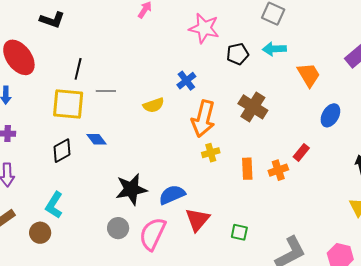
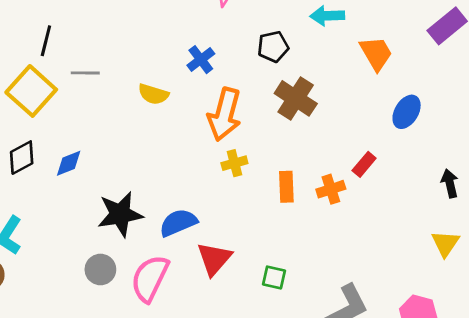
black pentagon: (238, 54) -> (273, 47), moved
yellow square: (68, 104) -> (31, 91), turned 36
yellow semicircle: (154, 105) -> (153, 94), turned 35
blue diamond: (97, 139) -> (69, 163), moved, turned -75

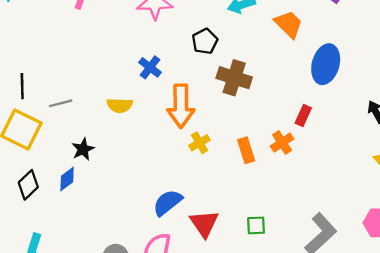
blue ellipse: (407, 112) -> (326, 64), size x1.4
black star: (120, 214) -> (83, 149), moved, size x0.6

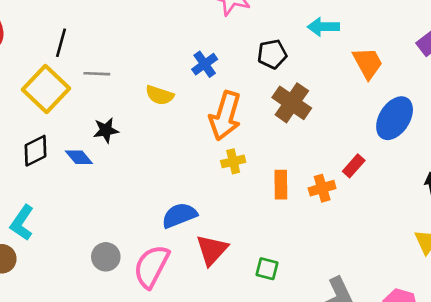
blue diamond: (67, 179) -> (79, 157), turned 70

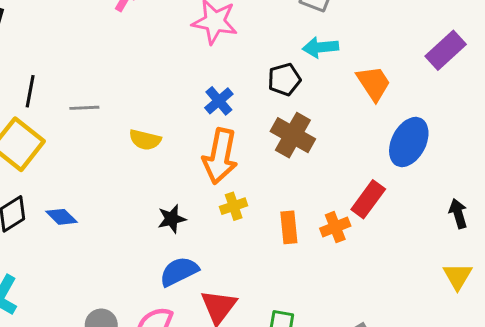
black pentagon: (272, 54) -> (284, 79), moved
blue cross: (205, 64) -> (219, 101), moved
gray line: (97, 74) -> (84, 108), moved
black star: (106, 130) -> (172, 219), moved
red rectangle: (354, 166) -> (368, 199), size x1.4

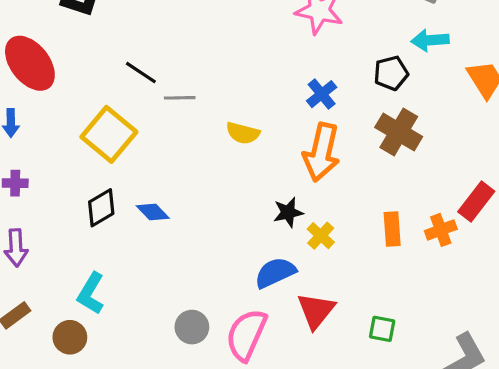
black line: (30, 91) -> (141, 73), moved, turned -68
yellow cross: (234, 206) -> (321, 236), moved, turned -30
black star: (172, 219) -> (288, 212), moved

